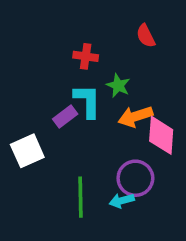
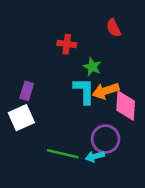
cyan L-shape: (87, 101) -> (84, 91), moved
purple rectangle: (65, 116) -> (27, 91), moved, turned -36
green line: (80, 197) -> (63, 154), turned -76

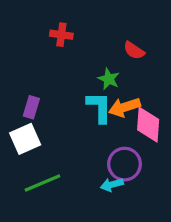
red semicircle: (114, 28) -> (134, 50), moved, turned -30
red cross: (67, 44) -> (61, 35), moved
green line: (63, 154) -> (42, 183), moved, turned -36

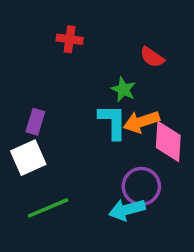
cyan arrow: (112, 185) -> (127, 210), size x1.4

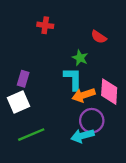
orange arrow: (141, 122) -> (84, 95), moved

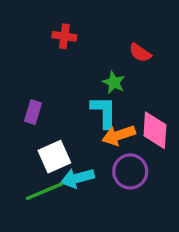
white square: (18, 102) -> (54, 157), moved
cyan arrow: (82, 136) -> (77, 178), moved

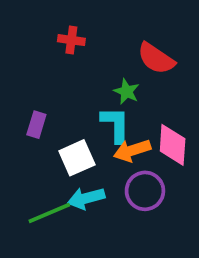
red semicircle: (140, 53) -> (156, 58), size x1.5
white square: (54, 157) -> (77, 158), moved

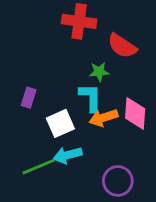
red cross: (71, 40) -> (79, 21), moved, size x1.6
green star: (127, 92) -> (99, 72), turned -30
purple circle: (145, 191) -> (118, 181), moved

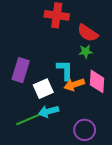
green star: (99, 72) -> (86, 51), moved
purple rectangle: (29, 98) -> (21, 70), size x1.6

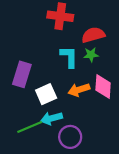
red semicircle: (88, 33) -> (93, 35), turned 130
cyan L-shape: (65, 70) -> (69, 57), moved
purple circle: (85, 130) -> (70, 137), moved

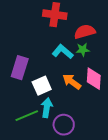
cyan L-shape: (69, 57) -> (63, 52), turned -50
orange arrow: (79, 90) -> (72, 82), turned 54
cyan arrow: (52, 118) -> (47, 108), turned 114

